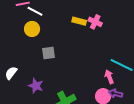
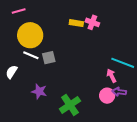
white line: (35, 11) -> (31, 55), moved
yellow circle: (32, 29) -> (30, 35), size x1.6
white semicircle: (11, 73) -> (12, 72), moved

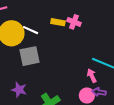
white line: (31, 55) -> (31, 30), moved
gray square: (49, 58) -> (30, 56), size x1.5

